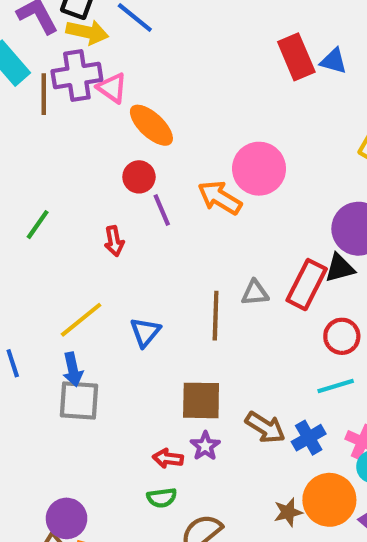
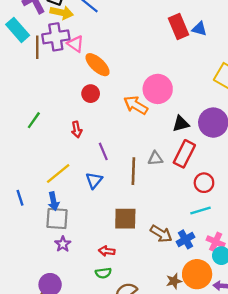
purple line: (162, 210) -> (103, 151), moved
black triangle: (340, 268) -> (181, 124), moved
purple star: (205, 446) -> (63, 244), moved

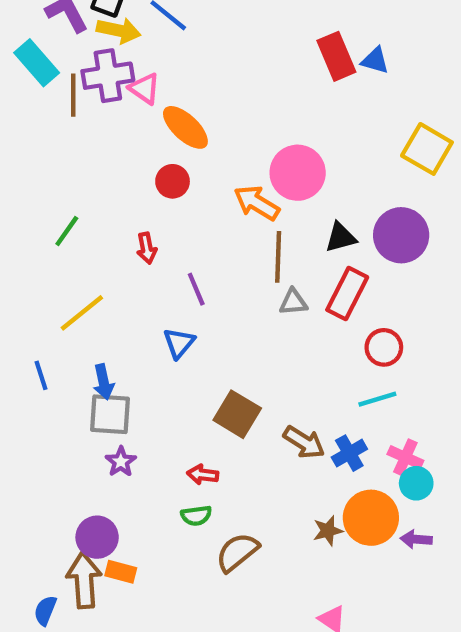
brown line: (133, 171) -> (278, 257), moved
yellow line: (58, 173) -> (82, 313), moved
brown square: (125, 219) -> (237, 414), turned 30

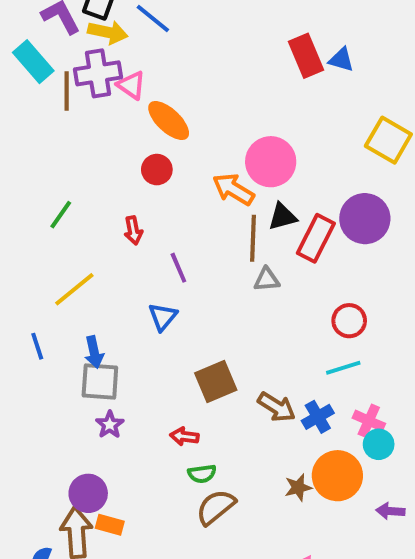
black triangle: (341, 237) -> (282, 217), moved
red rectangle: (347, 293) -> (316, 238), moved
brown square: (237, 414) -> (216, 382), turned 36
green semicircle: (196, 516) -> (202, 474), moved
purple arrow: (416, 539) -> (390, 511), moved

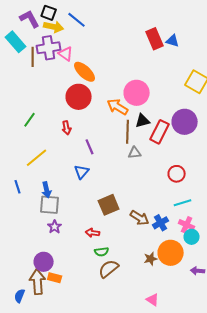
red circle: (157, 170) -> (79, 97), size x1.6
cyan line: (343, 368) -> (183, 203), moved

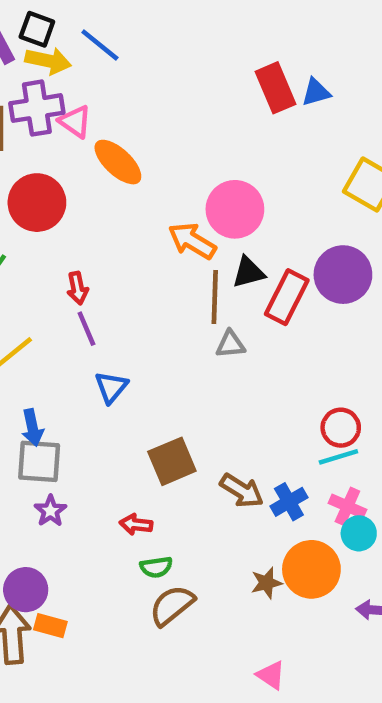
blue triangle: (173, 41) -> (316, 92), turned -32
red circle: (79, 97) -> (37, 203), moved
purple line: (90, 147) -> (86, 329), moved
red circle: (177, 174) -> (341, 428), moved

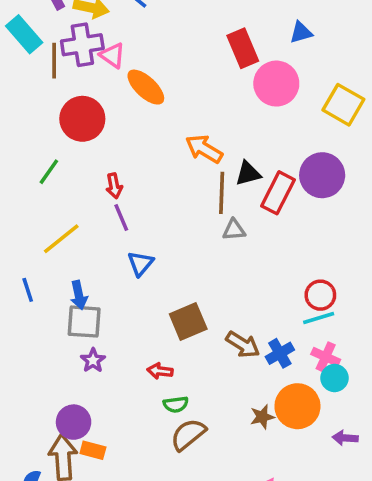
red rectangle: (275, 88) -> (243, 48), moved
pink circle: (235, 209) -> (276, 84), moved

